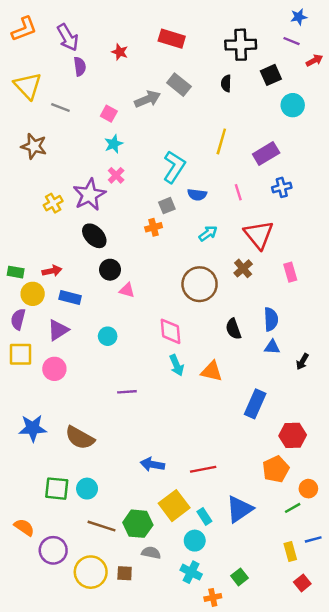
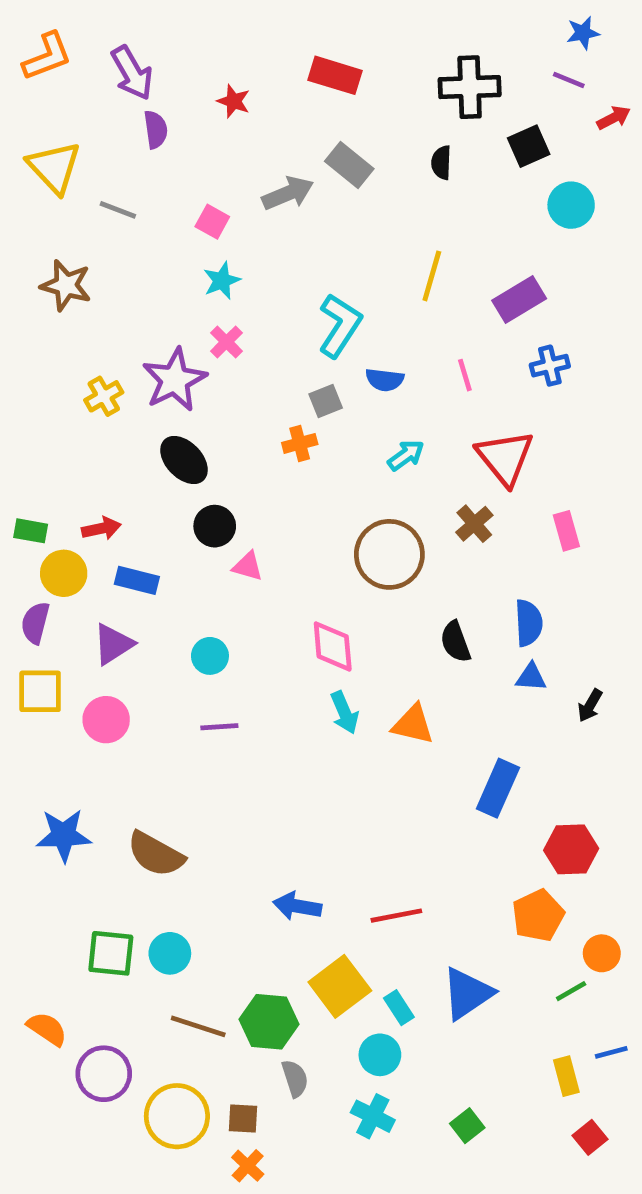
purple line: (127, 392) -> (219, 727), moved
gray semicircle: (151, 553) -> (295, 1078), turned 60
orange cross: (213, 597) -> (248, 1166), moved, turned -35

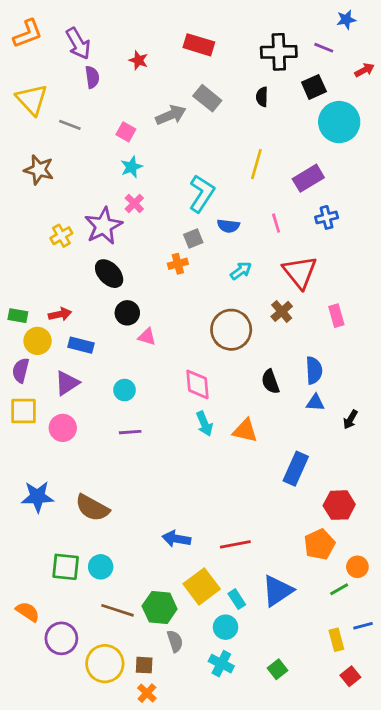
purple line: (569, 80) -> (324, 48), moved
cyan circle: (571, 205) -> (339, 122), size x1.5

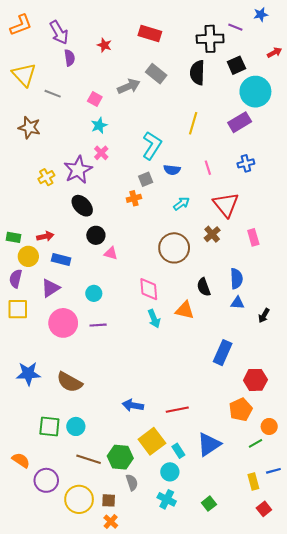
purple line: (324, 48) -> (235, 27), moved
black semicircle: (262, 97) -> (197, 73), size x1.6
purple rectangle: (308, 178) -> (240, 122), moved
pink circle: (63, 428) -> (63, 323), moved, size x1.4
orange triangle: (245, 431) -> (185, 310), moved

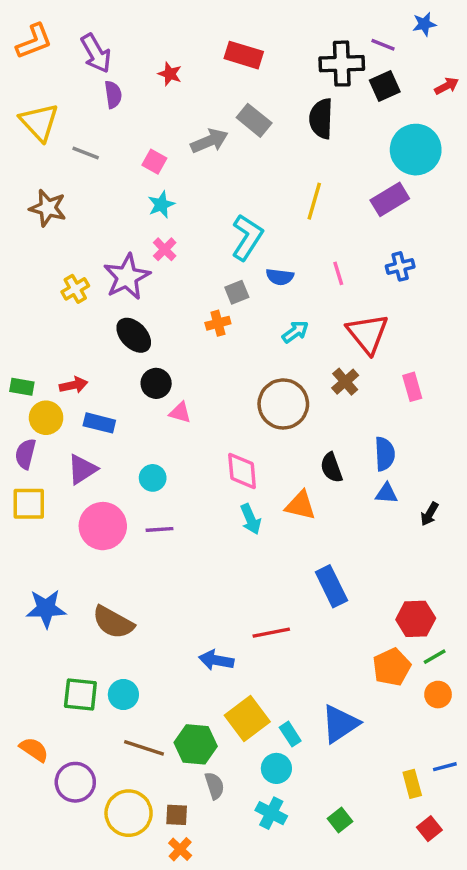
black square: (236, 65) -> (385, 86), moved
blue rectangle: (223, 353) -> (331, 586), moved, turned -50
red line: (177, 410) -> (271, 633), moved
green line: (255, 443) -> (435, 657), moved

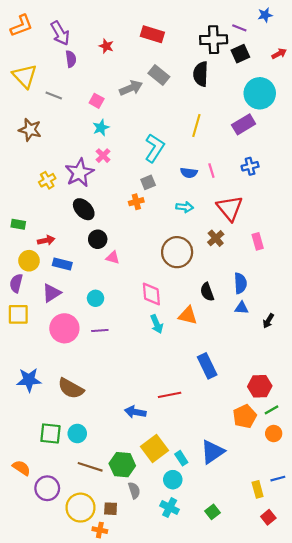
blue semicircle: (280, 277) -> (189, 173), moved
cyan arrow: (295, 332) -> (185, 207), turned 42
green rectangle: (22, 387) -> (18, 224), moved
orange cross: (180, 849) -> (100, 530), moved, turned -32

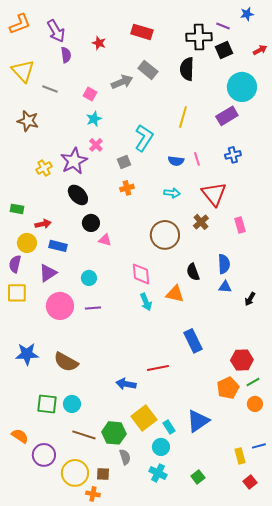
gray square: (148, 182) -> (124, 162), moved

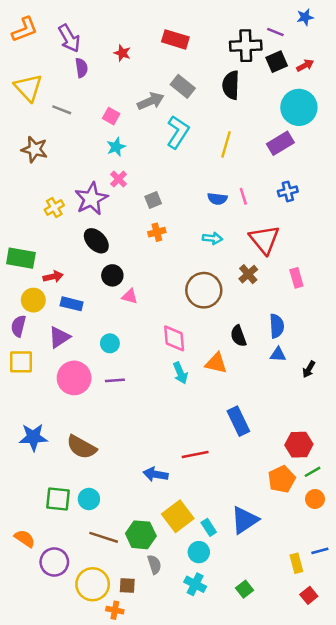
red arrow: (260, 50) -> (305, 65), moved
cyan L-shape: (144, 138) -> (178, 132), moved
green rectangle: (17, 209) -> (21, 258), size x1.6

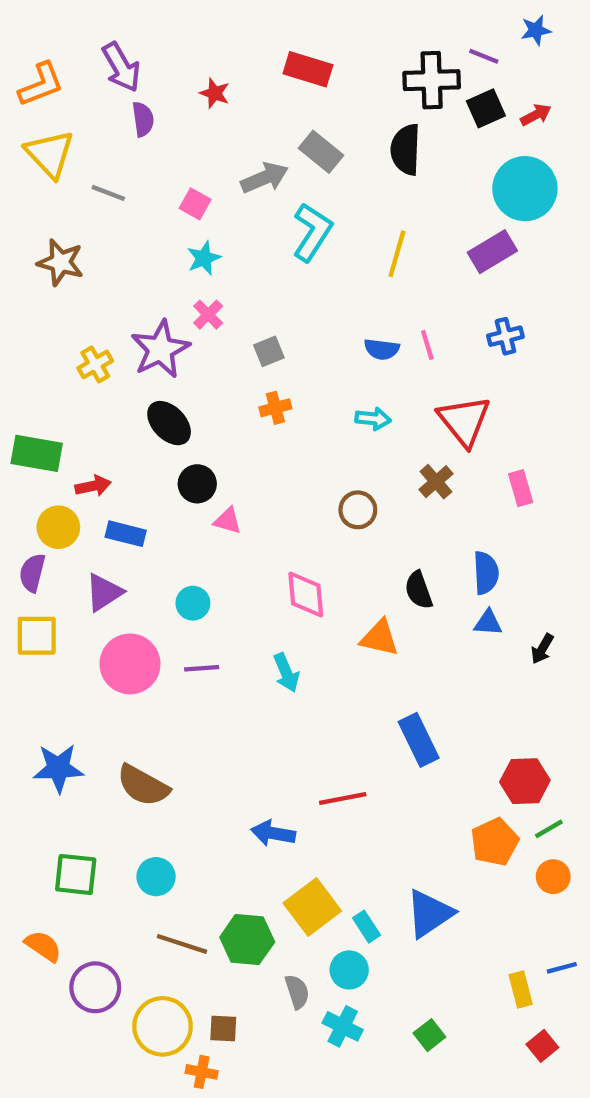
orange L-shape: (25, 30) -> (41, 84), moved
brown circle: (204, 290) -> (358, 510), size x0.6
cyan arrow: (180, 373) -> (286, 673), moved
green square: (58, 499) -> (76, 874), moved
gray semicircle: (154, 564) -> (297, 992), moved

